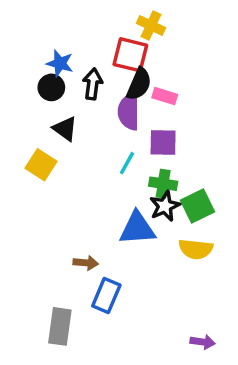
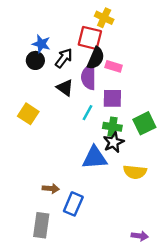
black arrow: (93, 84) -> (64, 58), turned 30
black triangle: (65, 129) -> (65, 88), moved
green square: (197, 206) -> (144, 123), moved
brown arrow: (86, 263) -> (51, 188), moved

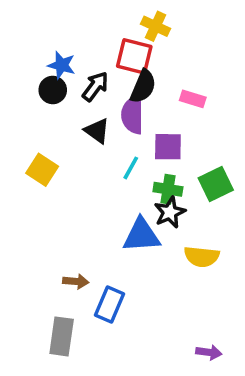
pink rectangle: (114, 66) -> (193, 99), moved

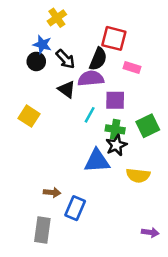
yellow cross: (156, 26) -> (57, 18), moved, turned 30
red square: (134, 56) -> (114, 38), moved
black arrow: (95, 86) -> (65, 59), turned 100
purple semicircle: (132, 115) -> (91, 78), turned 85
purple arrow: (209, 352) -> (150, 232), moved

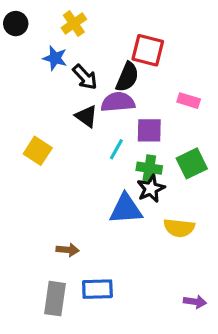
black circle: (36, 61) -> (16, 24), moved
pink rectangle: (132, 68) -> (189, 101), moved
blue rectangle: (75, 208) -> (97, 289), moved, turned 65

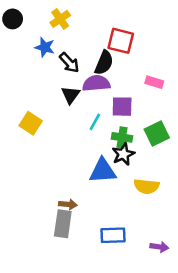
black triangle: (86, 116) -> (71, 95), turned 30
brown arrow: (68, 250) -> (68, 204), moved
blue rectangle: (97, 289) -> (113, 235), moved
gray rectangle: (55, 299) -> (63, 224), moved

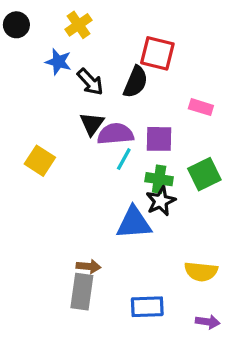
purple semicircle: (96, 83) -> (115, 134), moved
yellow semicircle: (146, 186) -> (201, 271), moved

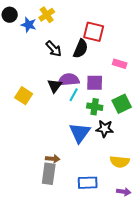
blue star: (58, 62) -> (29, 25), moved
black triangle: (92, 124) -> (55, 86), moved
black star: (161, 201) -> (105, 129), moved, turned 30
blue triangle: (134, 223) -> (80, 133), turned -50

